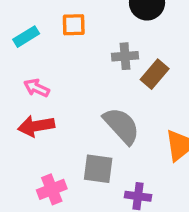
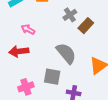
gray cross: (125, 56) -> (70, 15), turned -32
pink arrow: (37, 88) -> (28, 29), moved

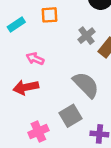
gray square: (52, 77) -> (71, 116), turned -36

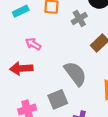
gray cross: (87, 36) -> (79, 18), moved

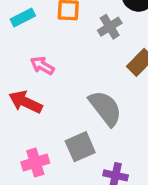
red arrow: (21, 68) -> (25, 102), turned 30

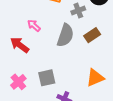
gray semicircle: (105, 108) -> (65, 35), moved, turned 45
pink cross: (35, 162) -> (18, 82), turned -35

